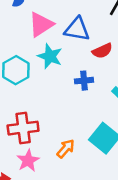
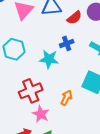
cyan star: (50, 56) -> (49, 59), moved

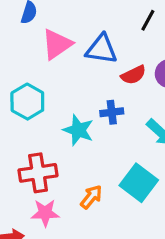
pink star: (41, 114) -> (45, 213), turned 30

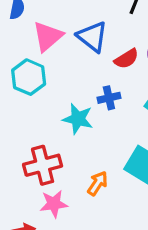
blue triangle: (102, 49) -> (92, 37), turned 36
cyan hexagon: (27, 102) -> (29, 77), moved

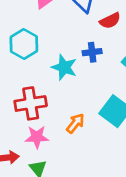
cyan hexagon: (29, 77) -> (24, 44), moved

